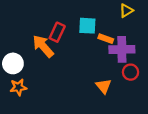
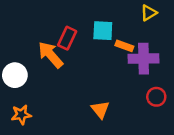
red circle: (131, 72) -> (156, 97), moved
orange triangle: (104, 86) -> (100, 110), moved
orange star: (18, 87) -> (21, 115), moved

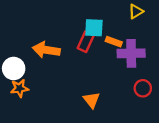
red rectangle: (67, 38) -> (86, 42), moved
orange arrow: (51, 55) -> (46, 50), turned -40
orange star: (21, 115) -> (19, 88), moved

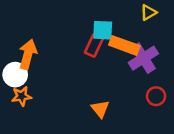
orange rectangle: (114, 42) -> (124, 45), size x1.6
orange arrow: (46, 50) -> (28, 54), moved, turned 96
purple cross: (131, 53) -> (143, 58), turned -32

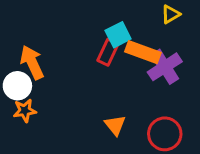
cyan square: (103, 30) -> (118, 35), turned -30
orange arrow: (28, 54) -> (32, 62), turned -40
red circle: (156, 96) -> (165, 134), moved, size x1.5

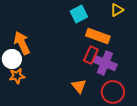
cyan square: (118, 35) -> (79, 14), moved
red rectangle: (108, 52) -> (91, 55), moved
purple cross: (165, 67) -> (105, 63), moved, turned -35

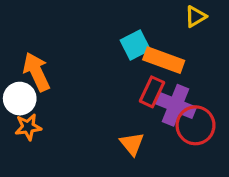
cyan square: (79, 14) -> (135, 45), moved
red circle: (113, 92) -> (196, 125), moved

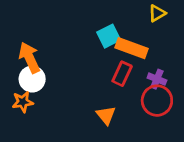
white circle: (20, 99) -> (32, 79), moved
purple cross: (175, 105) -> (157, 79), moved, size x0.6

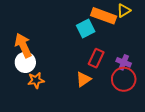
orange rectangle: (131, 48) -> (104, 16), moved
orange star: (23, 102) -> (36, 80), moved
orange triangle: (106, 115) -> (83, 79), moved, turned 35

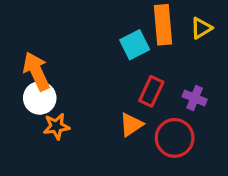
yellow triangle: (124, 11) -> (201, 28), moved
orange rectangle: (104, 16) -> (163, 25), turned 65
red circle: (124, 79) -> (175, 138), moved

